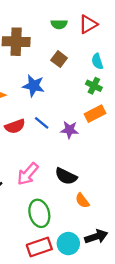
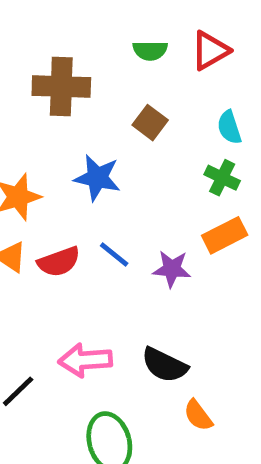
pink arrow: (28, 174) -> (85, 360), turned 45

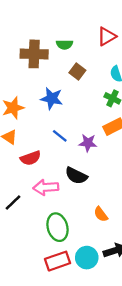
green semicircle: (150, 51) -> (65, 45), moved
red semicircle: (59, 262) -> (31, 158), moved
black semicircle: (165, 365) -> (76, 176), moved

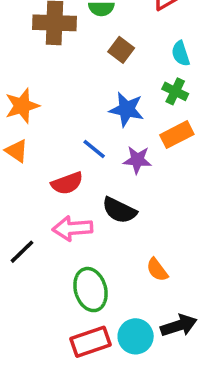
blue star: (52, 98) -> (127, 109), moved
red semicircle: (31, 158) -> (67, 183), moved

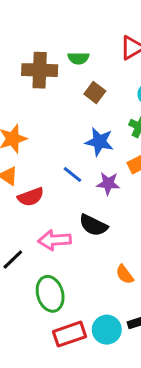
red semicircle: (67, 183) -> (31, 197), moved
green ellipse: (91, 290) -> (50, 294), moved

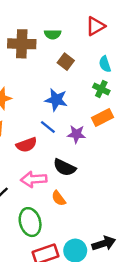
blue star: (99, 142) -> (56, 100), moved
red semicircle: (31, 197) -> (27, 145), moved
orange semicircle: (125, 274) -> (59, 198), moved

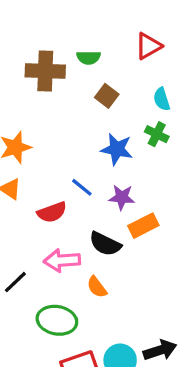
blue star: (56, 100) -> (117, 149), moved
orange rectangle: (103, 117) -> (143, 226), moved
green ellipse: (30, 222) -> (57, 320), turned -64

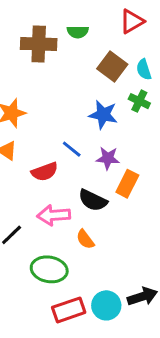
brown square: (107, 96) -> (112, 67), moved, size x1.4
orange rectangle: (143, 226) -> (127, 184), turned -36

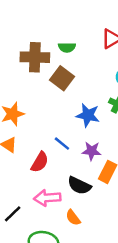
brown square: (112, 67) -> (62, 78), moved
red semicircle: (45, 172) -> (40, 162), turned -40

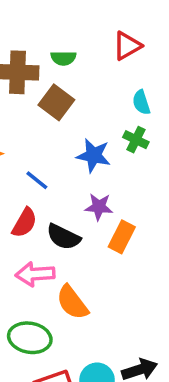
blue line: (62, 144) -> (37, 180), moved
black semicircle: (79, 186) -> (63, 237), moved
orange semicircle: (73, 218) -> (72, 302), size x1.5

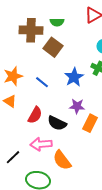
blue star: (93, 155) -> (74, 77), turned 30
blue line: (37, 180) -> (42, 82), moved

